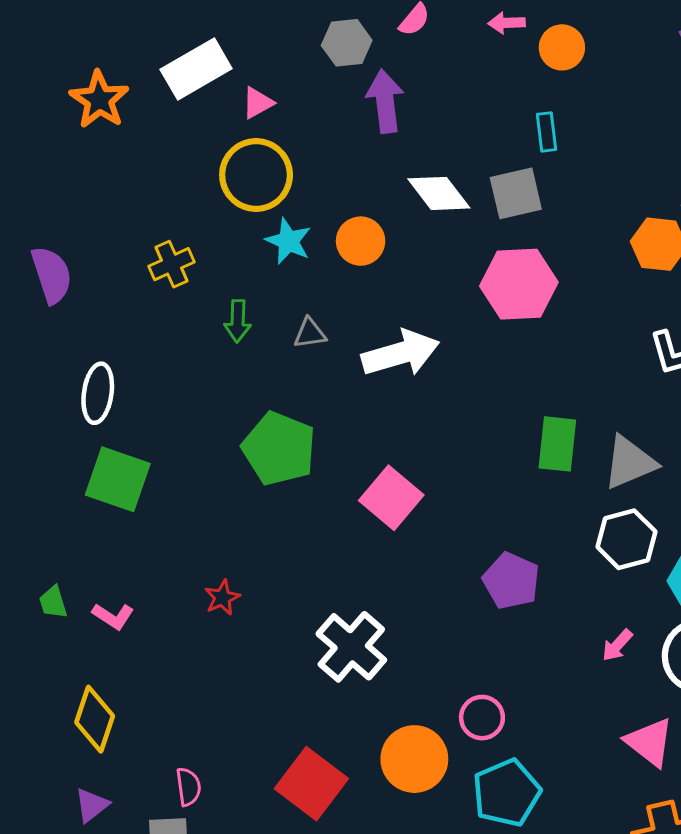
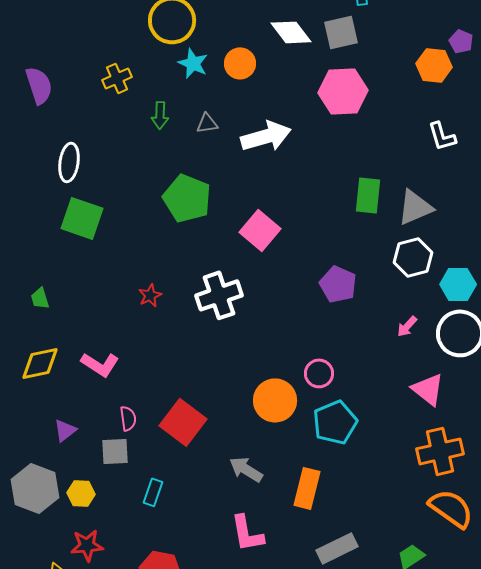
pink L-shape: (113, 616) -> (100, 364), moved, size x1.4
white cross: (351, 647) -> (219, 295), moved, turned 30
yellow diamond: (95, 719) -> (40, 363), moved, turned 60
red square: (311, 784) -> (183, 422), moved

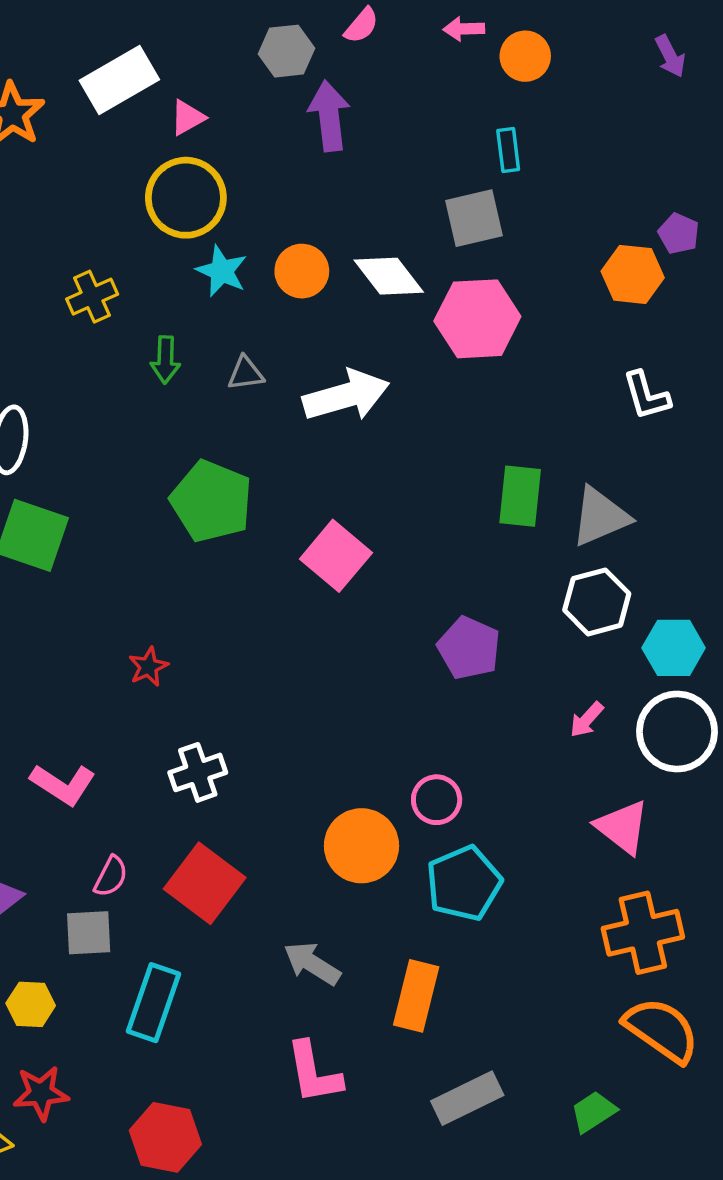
white diamond: (291, 32) -> (389, 276), moved
white cross: (219, 295) -> (198, 772), moved, size x0.7
pink semicircle: (128, 418) -> (111, 876), turned 35
cyan rectangle: (153, 492) -> (153, 1003), size x1.6

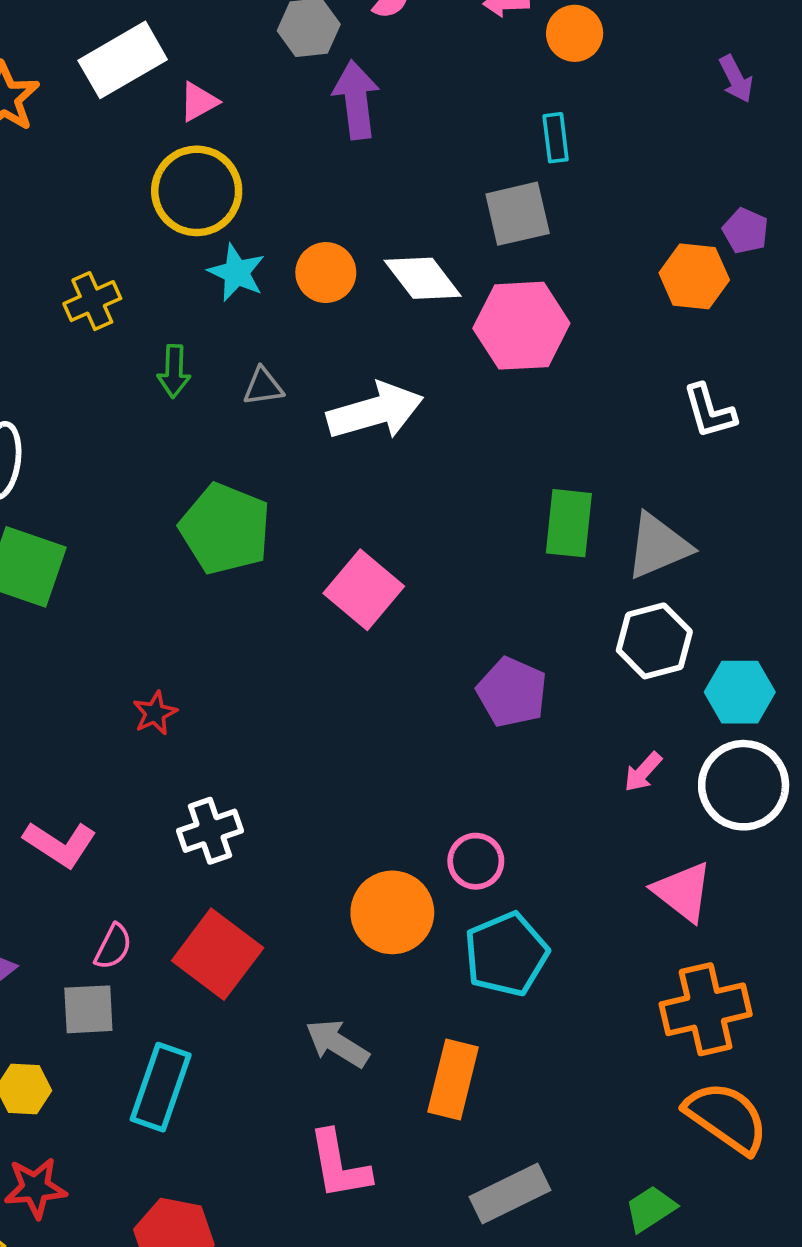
purple arrow: (670, 56) -> (736, 79), moved

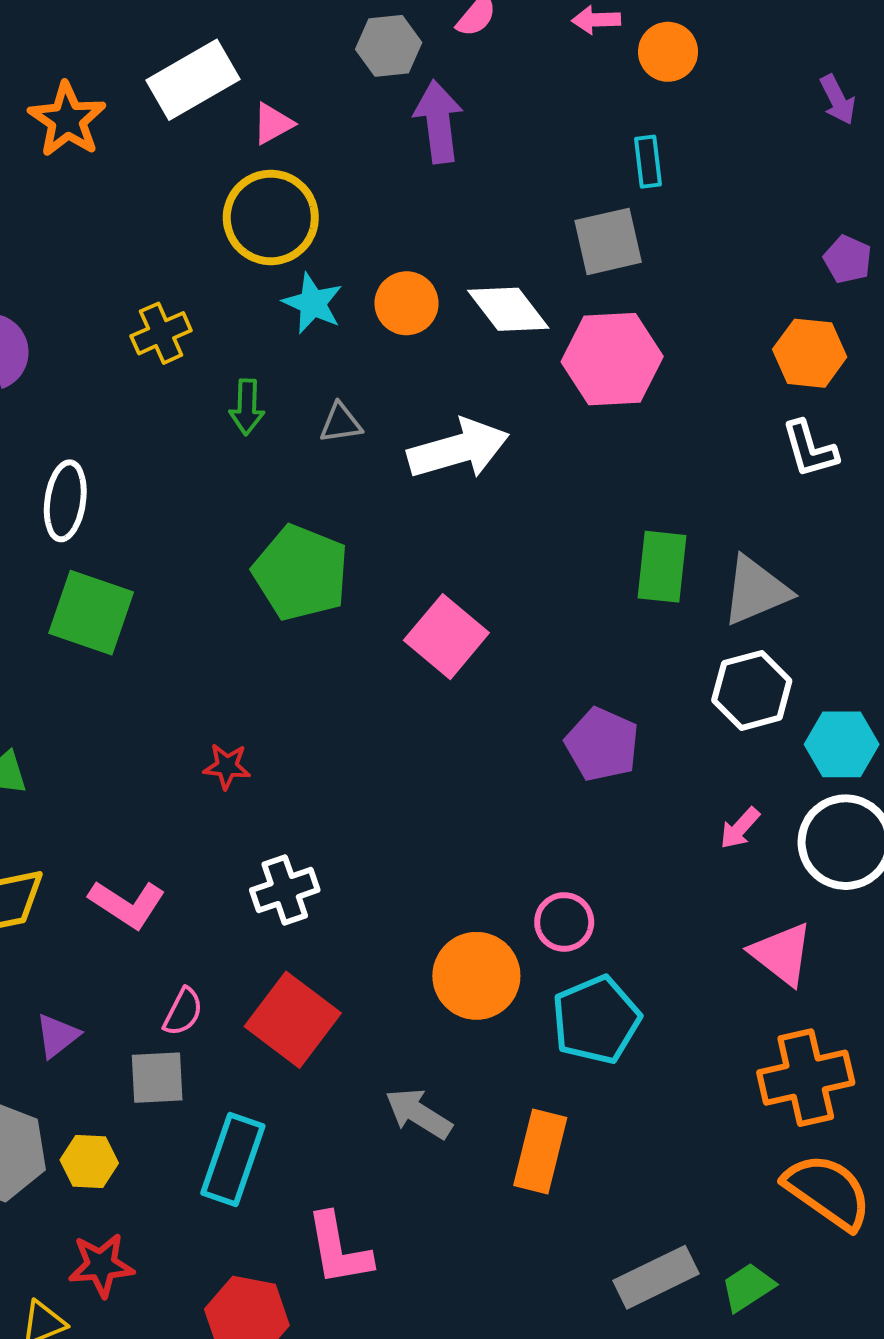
orange hexagon: (694, 276) -> (810, 353), moved
red star: (155, 713) -> (227, 766), turned 30
pink L-shape: (339, 1165) -> (339, 1249), moved
gray rectangle: (510, 1193) -> (656, 1277), moved

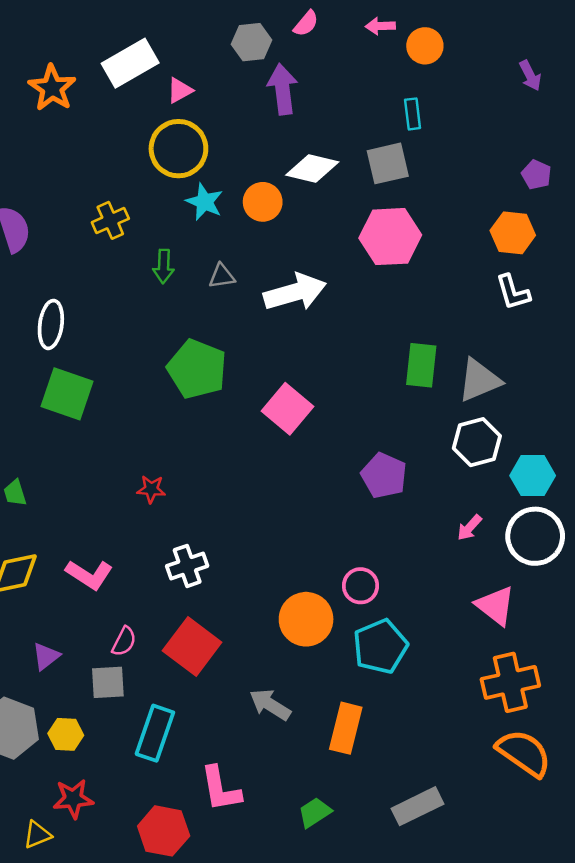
white diamond: (508, 309) -> (312, 168), moved, turned -39
green trapezoid: (748, 1287) -> (315, 812), moved

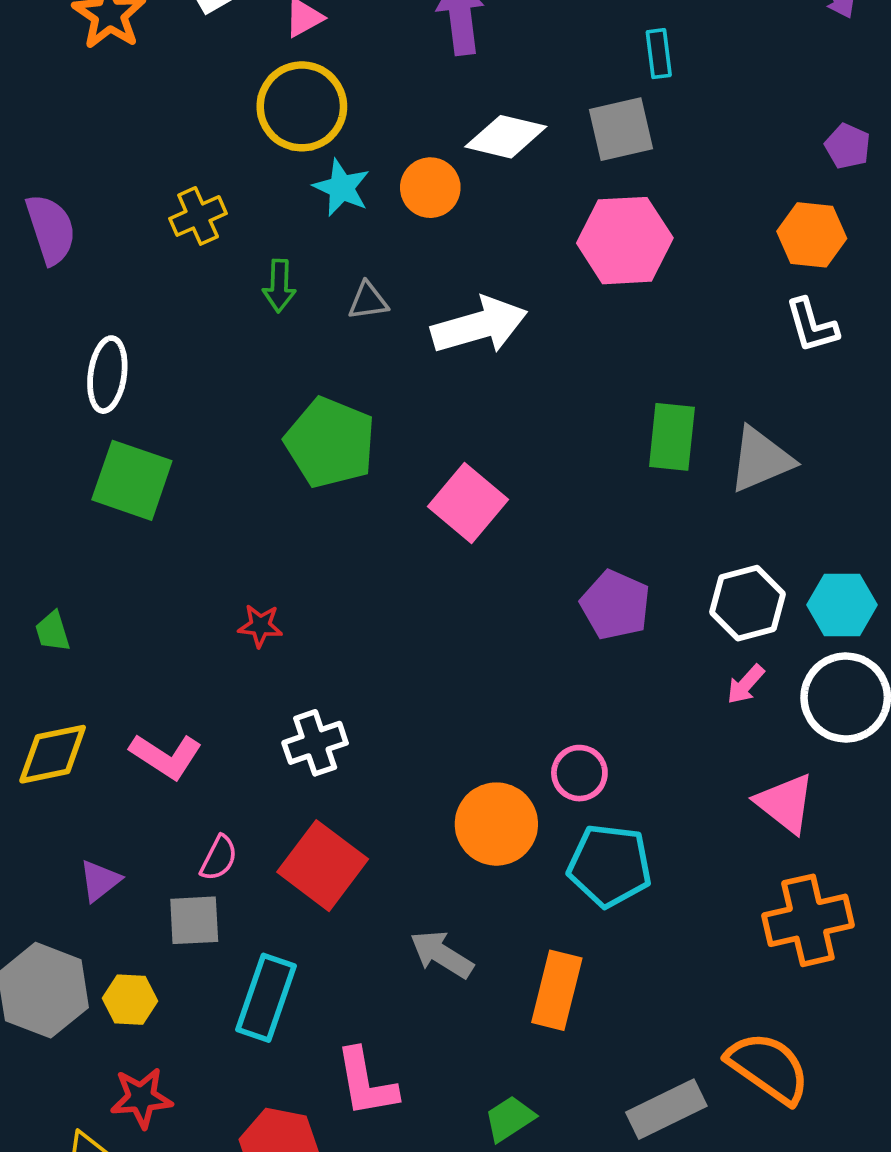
white hexagon: (477, 442) -> (748, 603), moved
cyan pentagon: (380, 646) -> (610, 866), turned 30
orange semicircle: (524, 753) -> (768, 1068), moved

